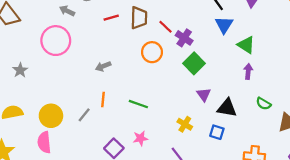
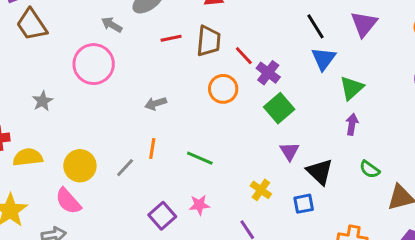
green triangle: (246, 45) -> (352, 88), turned 42
black triangle: (227, 108) -> (320, 172), turned 30
blue square: (217, 132) -> (304, 204), turned -32
pink semicircle: (44, 142) -> (68, 201), turned -40

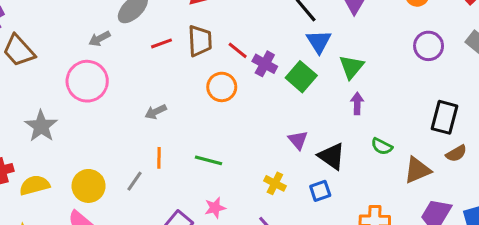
gray arrow: (112, 25) -> (100, 39), turned -50
gray star: (43, 101) -> (41, 126), size x1.5
green square: (279, 108) -> (301, 77), moved

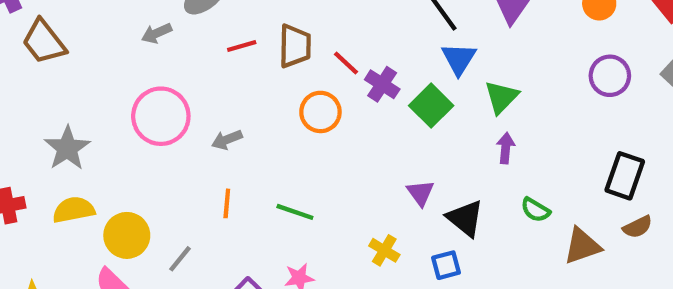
pink circle: (87, 81) -> (161, 116), moved
gray line: (134, 181) -> (180, 259), moved
yellow semicircle: (34, 185) -> (74, 210), moved

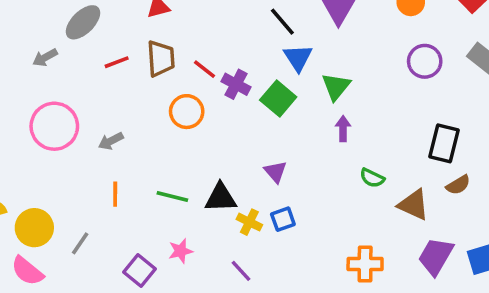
black triangle: (465, 218) -> (221, 198), moved, turned -36
brown triangle: (582, 246) -> (414, 205), turned 48
blue square: (446, 265) -> (283, 219), moved

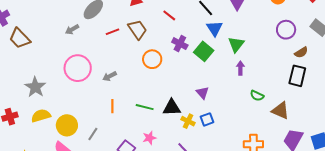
brown trapezoid: (161, 59) -> (137, 29), turned -30
red line: (204, 69) -> (169, 15), moved
brown semicircle: (458, 185) -> (301, 52), moved

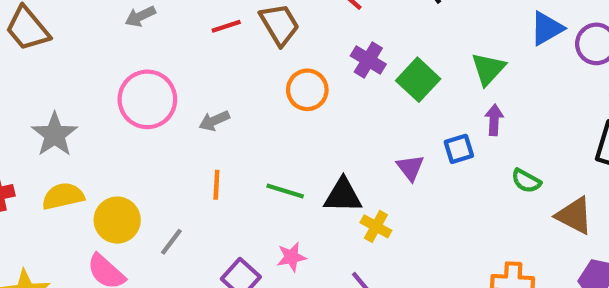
blue triangle: (215, 28) -> (547, 28), moved, turned 30
blue square: (207, 119) -> (459, 149), moved

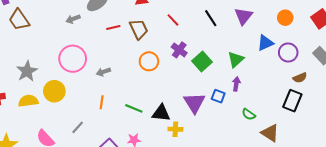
blue square: (459, 149) -> (218, 96), turned 32
purple triangle: (410, 168) -> (194, 103), size x1.6
yellow circle: (117, 220) -> (54, 91), moved
yellow cross: (376, 226) -> (175, 129), turned -32

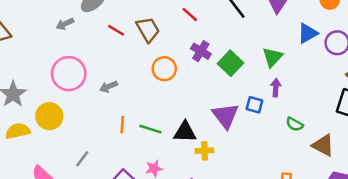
red line: (113, 28) -> (116, 30), turned 48
orange line: (102, 102) -> (122, 125), moved

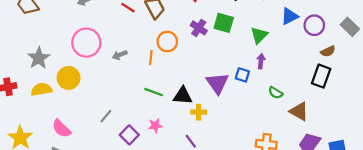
green square: (230, 63) -> (224, 23), moved, turned -30
orange line: (122, 125) -> (151, 57), moved
gray line: (82, 159) -> (106, 116), moved

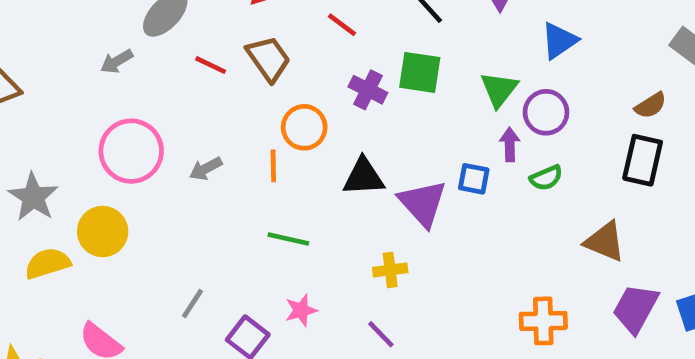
purple circle: (314, 25) -> (546, 112), moved
green semicircle: (276, 93) -> (546, 178), moved, turned -48
black triangle: (183, 96) -> (363, 177), moved

